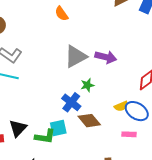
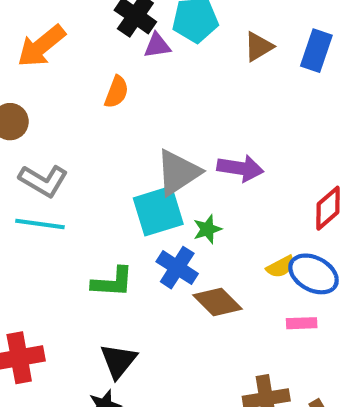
orange semicircle: (62, 14) -> (116, 92), moved, turned -119
black triangle: (18, 128) -> (118, 361), moved
cyan square: (58, 128) -> (158, 211), moved, size x1.4
green L-shape: (45, 137) -> (113, 282), moved

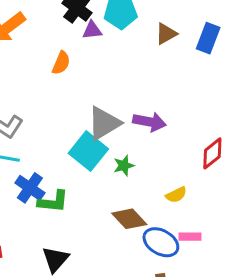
cyan square: (158, 211) -> (88, 151), turned -36
blue cross: (177, 268) -> (30, 188), moved
blue ellipse: (314, 274) -> (161, 242), moved

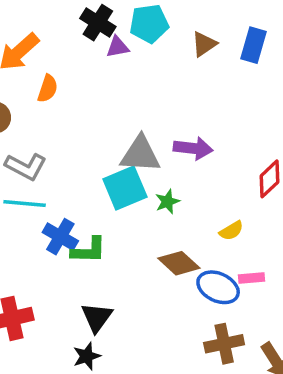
orange semicircle: (61, 63) -> (48, 89), moved
gray triangle: (104, 123) -> (140, 154), turned 39
cyan square: (88, 151) -> (125, 188), turned 33

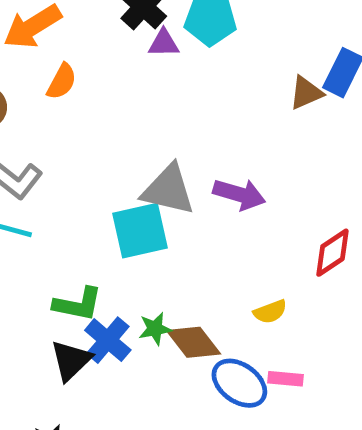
brown triangle: (204, 44) -> (306, 93), moved
green star: (167, 202) -> (155, 329), moved
blue cross: (60, 237) -> (108, 340), moved
black triangle: (97, 317) -> (71, 360), moved

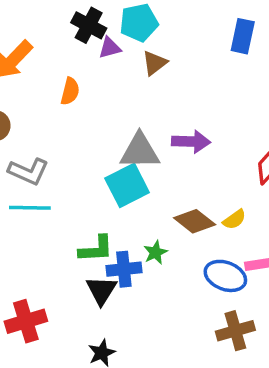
orange semicircle: (62, 82) -> (70, 91), moved
brown triangle: (306, 93) -> (155, 63), moved
blue cross: (108, 340) -> (124, 269), turned -32
brown diamond: (194, 342) -> (195, 221), moved

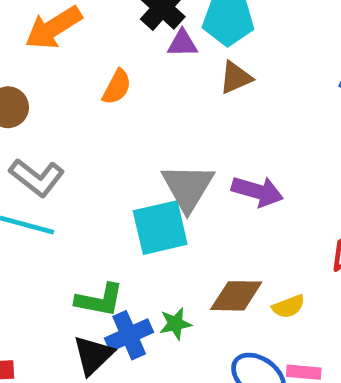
gray triangle: (140, 151) -> (188, 187), turned 48
brown diamond: (195, 221) -> (236, 296), turned -51
blue cross: (124, 269) -> (129, 335), turned -32

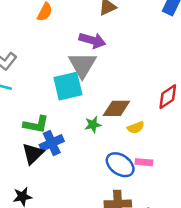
purple arrow: (257, 191) -> (92, 40), moved
brown diamond: (236, 296) -> (116, 108), moved
green star: (175, 324) -> (93, 125), moved

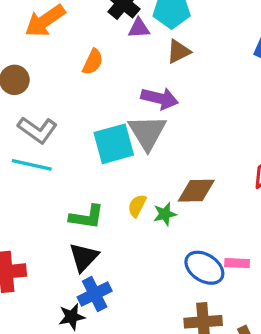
cyan square: (68, 86) -> (114, 144), moved
yellow semicircle: (136, 128) -> (137, 206), moved, turned 140
blue cross: (52, 143) -> (95, 294), moved

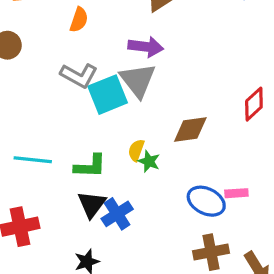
gray L-shape: (37, 130) -> (79, 75), moved
cyan line: (32, 165) -> (33, 160), moved
green star: (165, 214) -> (149, 161), moved, turned -30
blue cross: (95, 294) -> (117, 214), moved

